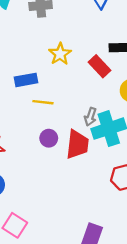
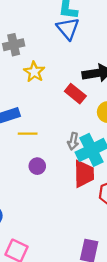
yellow star: (60, 54) -> (34, 72), moved
red trapezoid: (77, 144) -> (84, 174), moved

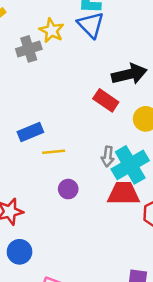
yellow star: (34, 72) -> (52, 30), moved
red trapezoid: (84, 174) -> (124, 194), turned -84

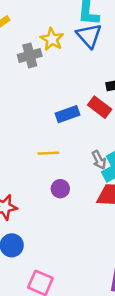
blue rectangle: (30, 132) -> (68, 114), moved
gray arrow: (108, 156) -> (99, 160), turned -36

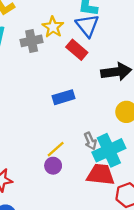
red rectangle: (100, 107) -> (77, 50), moved
yellow line: (48, 153) -> (56, 149), moved, turned -42

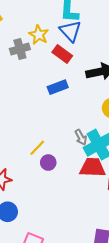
blue rectangle: (64, 97) -> (58, 87), moved
yellow line: (56, 149) -> (37, 148), moved

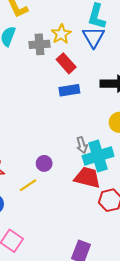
red rectangle: (62, 54) -> (66, 63), moved
yellow line: (37, 148) -> (28, 185), moved

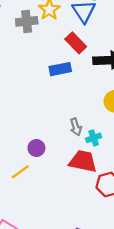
red rectangle: (66, 63) -> (76, 43), moved
cyan cross: (98, 156) -> (94, 138), size x0.5

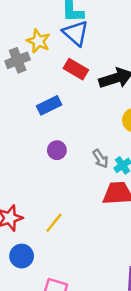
blue rectangle: (60, 69) -> (49, 105), moved
purple circle: (36, 148) -> (57, 150), moved

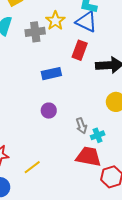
blue triangle: (76, 33) -> (86, 22), turned -30
red rectangle: (76, 69) -> (80, 50), turned 66

